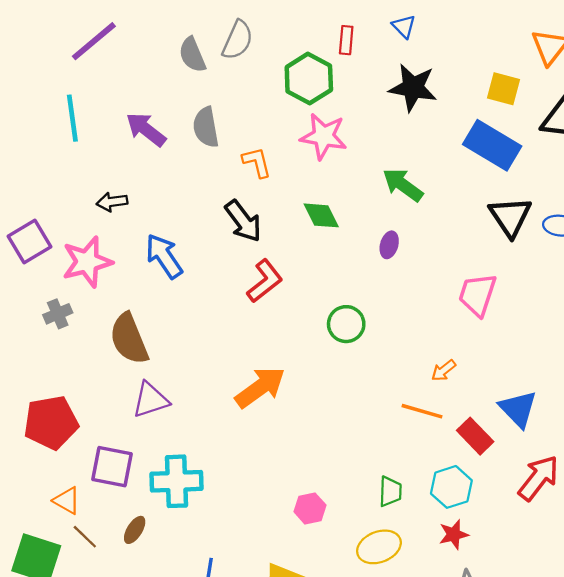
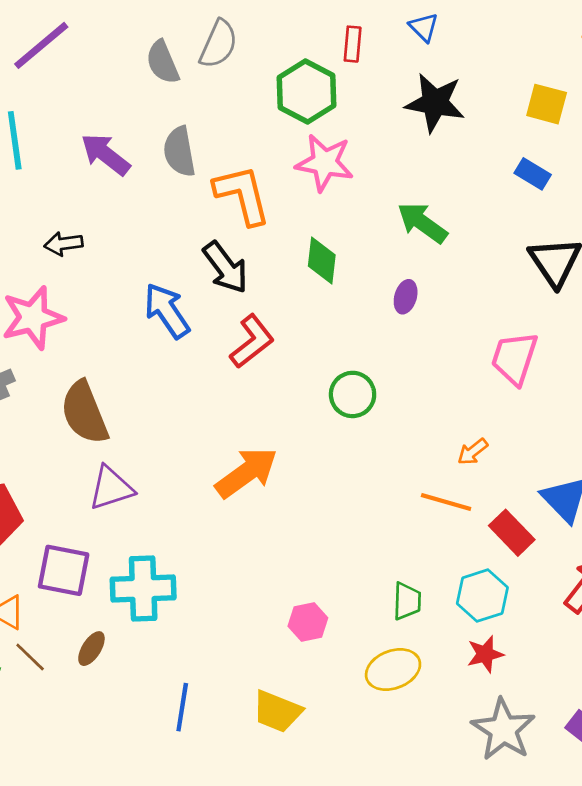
blue rectangle: (492, 145) -> (533, 174), size x0.5
orange L-shape: (257, 162) -> (242, 195), size x1.6
green diamond: (321, 215) -> (322, 260), turned 33
blue arrow: (164, 256) -> (167, 311), moved

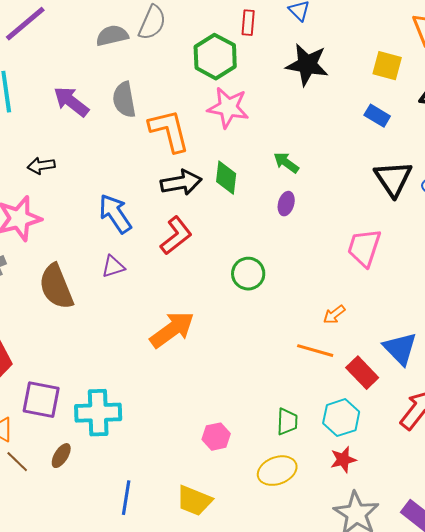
gray semicircle: (163, 62) -> (112, 36), turned 100
green arrow: (422, 223) -> (286, 163), moved, size x0.7
black arrow: (225, 267) -> (181, 183), moved, turned -63
purple triangle: (111, 488) -> (113, 267), moved, size x0.7

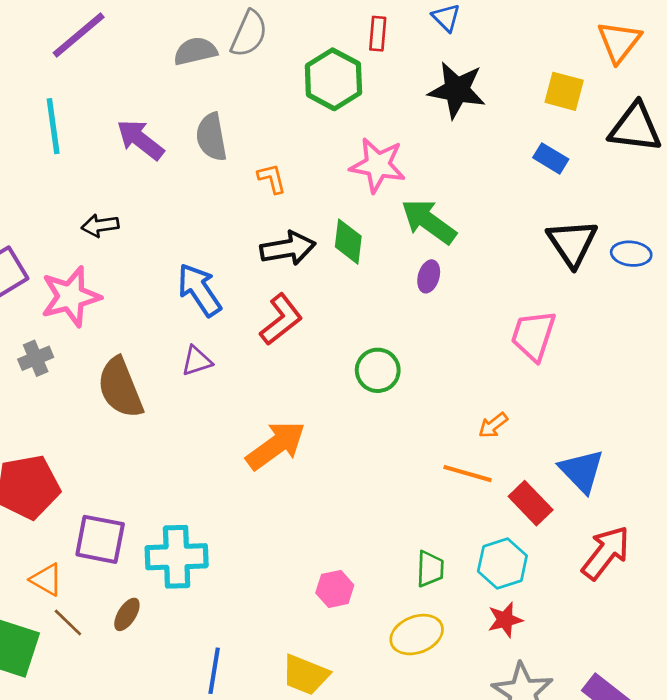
pink star: (228, 108) -> (378, 165), moved
orange L-shape: (169, 131) -> (272, 179), size x0.5
green arrow: (286, 163) -> (429, 221), size x1.6

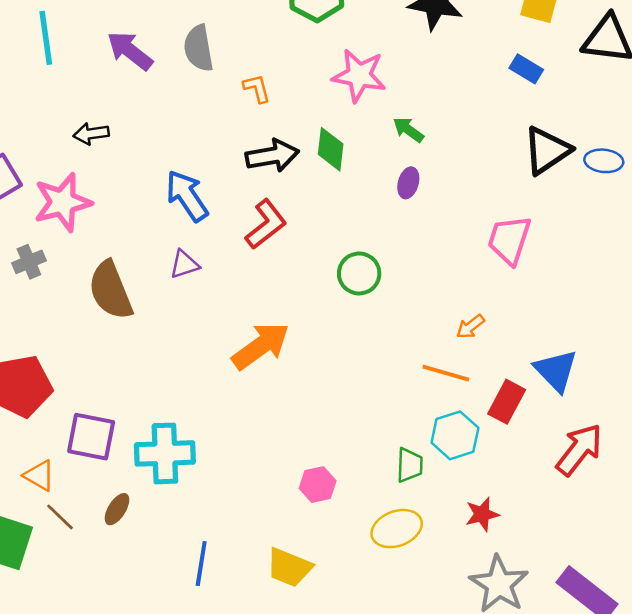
green arrow: (429, 221) -> (408, 130), size x0.6
black triangle: (572, 243) -> (547, 150), turned 30
red rectangle: (531, 503) -> (507, 402), turned 72
cyan hexagon: (502, 563) -> (455, 435), moved

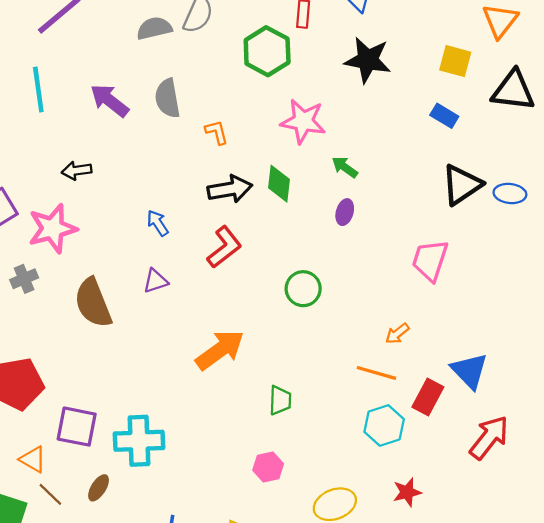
blue arrow: (187, 196) -> (158, 223), size x0.6
green trapezoid: (410, 465) -> (280, 400), moved

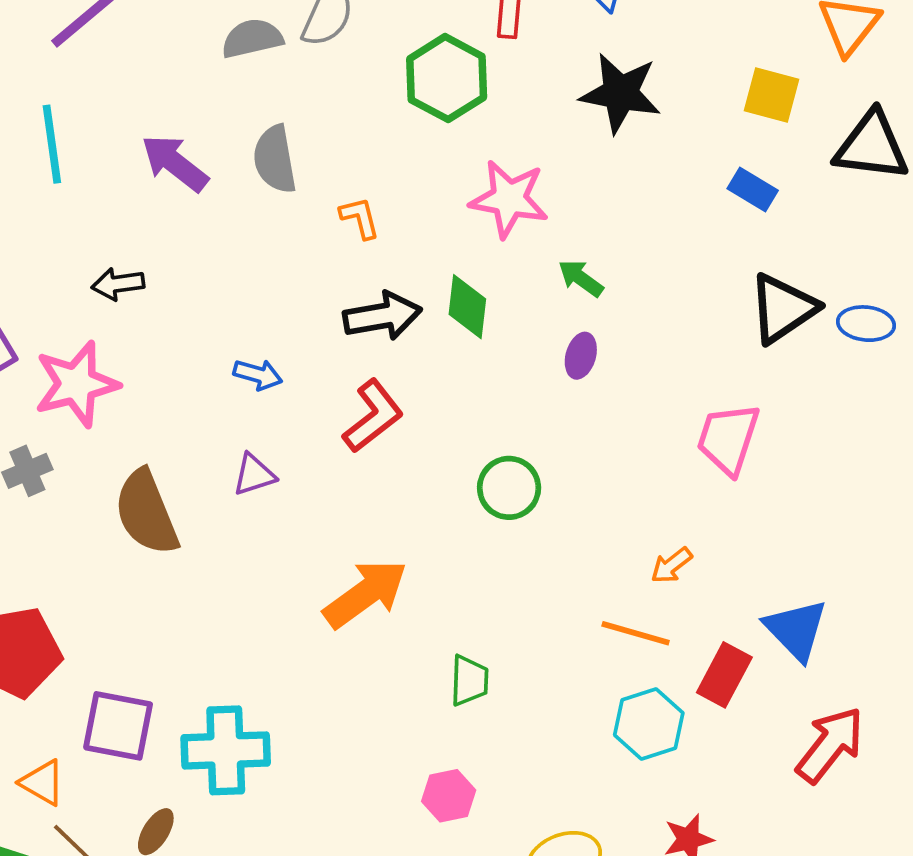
blue arrow: (158, 223) -> (258, 375), turned 140

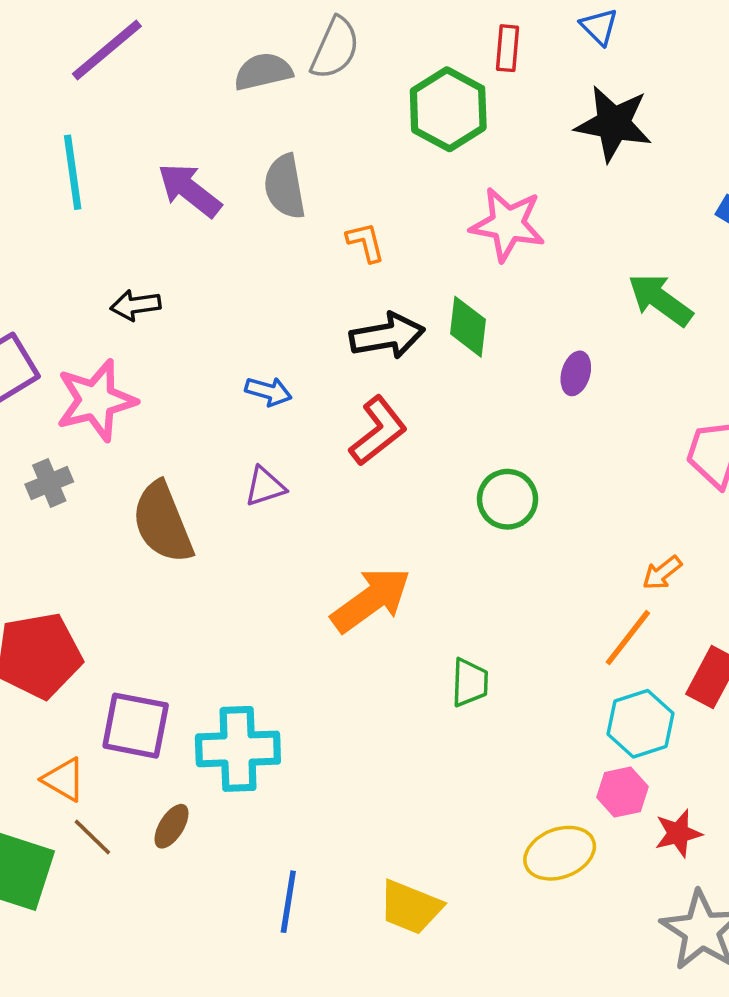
green arrow: (581, 278) -> (660, 300), moved, size x1.5
orange line: (636, 633) -> (628, 638), turned -68
pink hexagon: (449, 796) -> (623, 792), moved

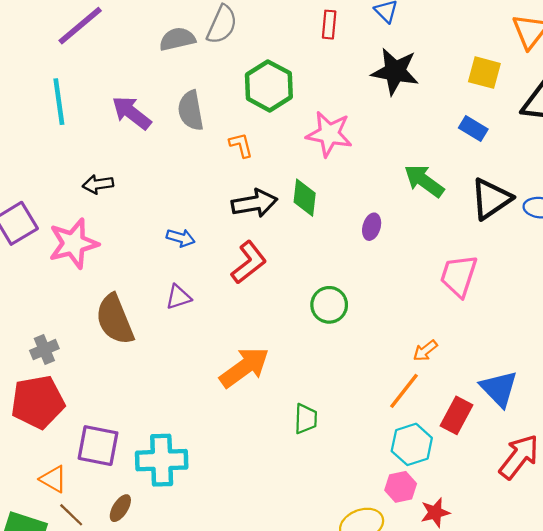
green hexagon: (448, 109) -> (269, 86), moved
gray cross: (49, 483) -> (44, 350), moved

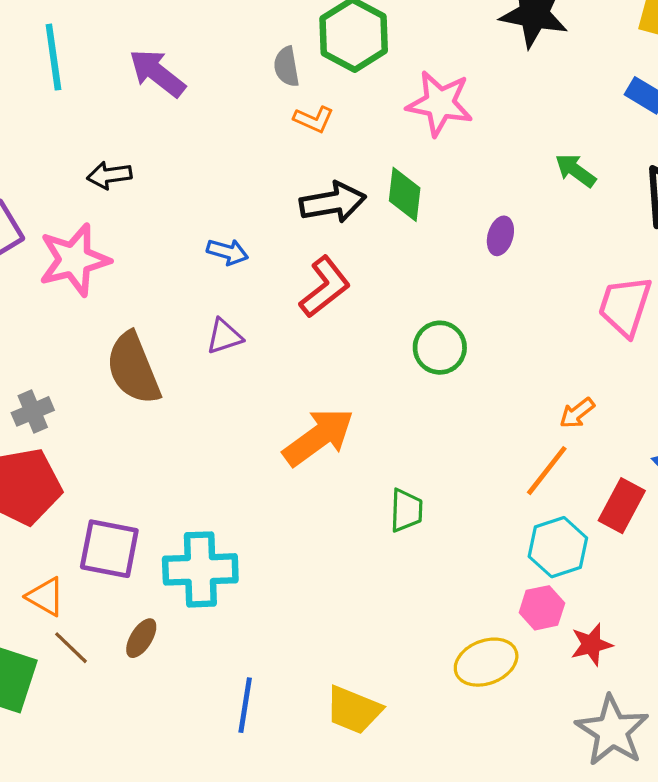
gray semicircle: (191, 111) -> (287, 67), moved, size x0.7
orange L-shape: (241, 145) -> (314, 119), turned 128
green arrow: (424, 181) -> (575, 170), size x0.7

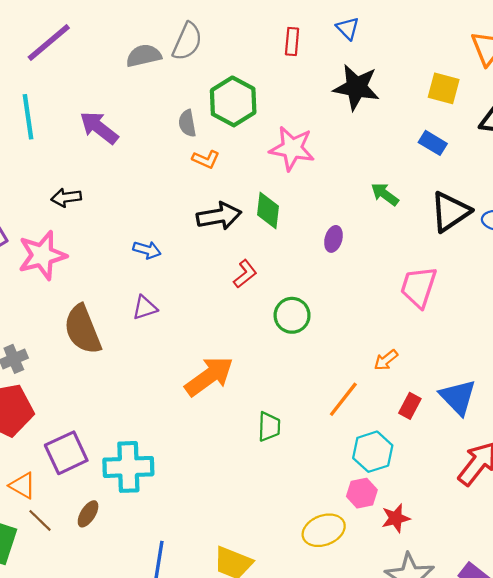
red L-shape: (325, 287) -> (245, 274), moved, size x0.7
orange line: (547, 471) -> (343, 399), moved
red rectangle: (622, 506) -> (410, 406), moved, size x0.7
purple square: (109, 549) -> (66, 453), turned -36

